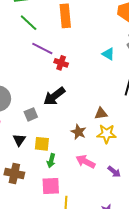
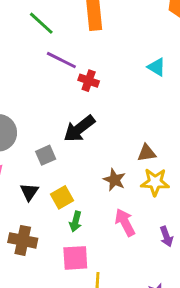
yellow square: (42, 144) -> (62, 197), turned -35
pink arrow: (85, 162) -> (125, 222), turned 36
purple arrow: (114, 172) -> (166, 236), turned 32

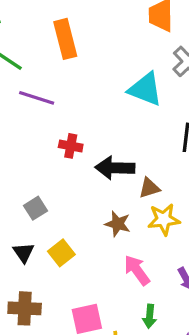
cyan triangle: (157, 67) -> (145, 89), size x1.6
red cross: (89, 81) -> (71, 146), moved
black arrow: (79, 129) -> (115, 168), moved, turned 48
green arrow: (76, 221) -> (150, 316), moved

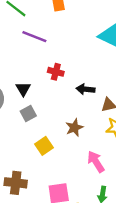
black arrow: (115, 168) -> (86, 89), size x0.7
brown star: (118, 224) -> (74, 128), moved, turned 30
black triangle: (23, 252) -> (23, 89), moved

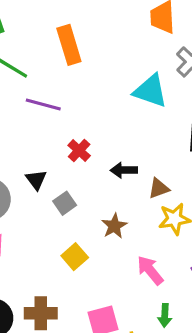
red cross: (56, 72) -> (79, 150), turned 35
gray square: (28, 113) -> (65, 203), moved

